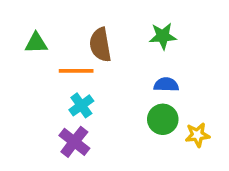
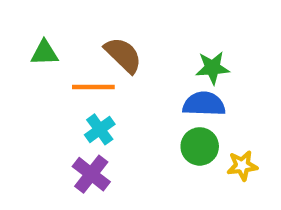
green star: (163, 36) -> (212, 68), moved
brown semicircle: (100, 45) -> (123, 55), turned 144
blue semicircle: (166, 85) -> (204, 104), size x1.4

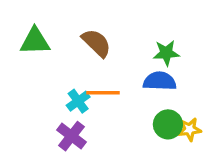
green triangle: (44, 53) -> (35, 41), size x1.4
orange line: (93, 87) -> (103, 93), moved
green circle: (200, 146) -> (168, 124), moved

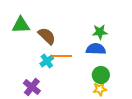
brown semicircle: (96, 43) -> (47, 36), moved
yellow star: (190, 129) -> (100, 89), moved
purple cross: (71, 136) -> (32, 87), moved

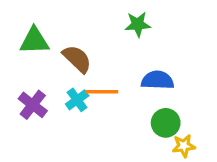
green star: (100, 32) -> (138, 24), moved
purple cross: (32, 87) -> (33, 105), moved
yellow star: (100, 89) -> (184, 146), moved

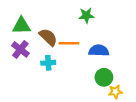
orange line: (102, 92) -> (69, 43), moved
cyan cross: (77, 100) -> (48, 63), turned 32
purple cross: (33, 105) -> (20, 49), moved

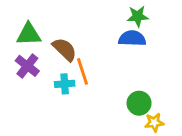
green star: (86, 15) -> (138, 16), moved
orange line: (69, 43) -> (83, 71), moved, turned 72
blue semicircle: (99, 50) -> (132, 38), moved

